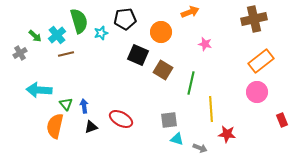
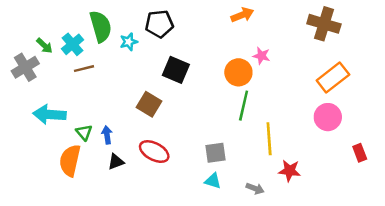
brown cross: (254, 19) -> (324, 24), turned 30
orange circle: (161, 32) -> (238, 72), moved
gray cross: (20, 53) -> (25, 67), size x1.5
brown square: (163, 70) -> (149, 104), moved
cyan triangle: (177, 139) -> (213, 181), moved

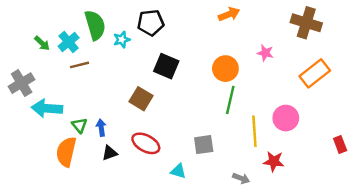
pink star: (261, 56) -> (265, 53), moved
gray cross: (25, 67) -> (22, 83), moved
pink circle: (328, 117) -> (286, 118), moved
cyan triangle: (213, 181) -> (178, 171), moved

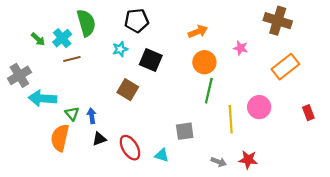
orange arrow: (229, 14) -> (198, 32), moved
cyan star: (122, 40) -> (120, 49), moved
red ellipse: (146, 143) -> (130, 148), moved, turned 30
red rectangle: (340, 145) -> (308, 113), moved
red star: (274, 161) -> (248, 160), moved

